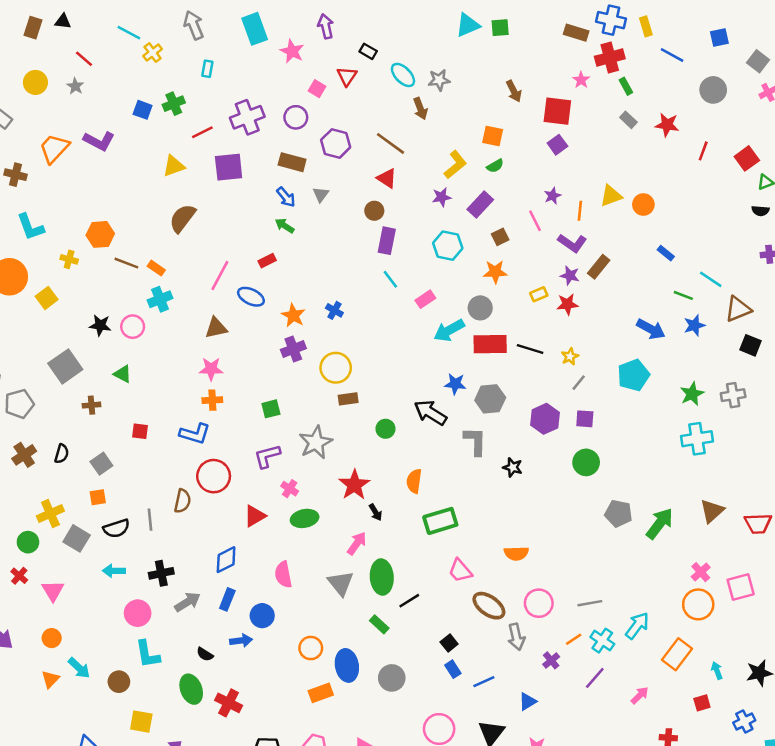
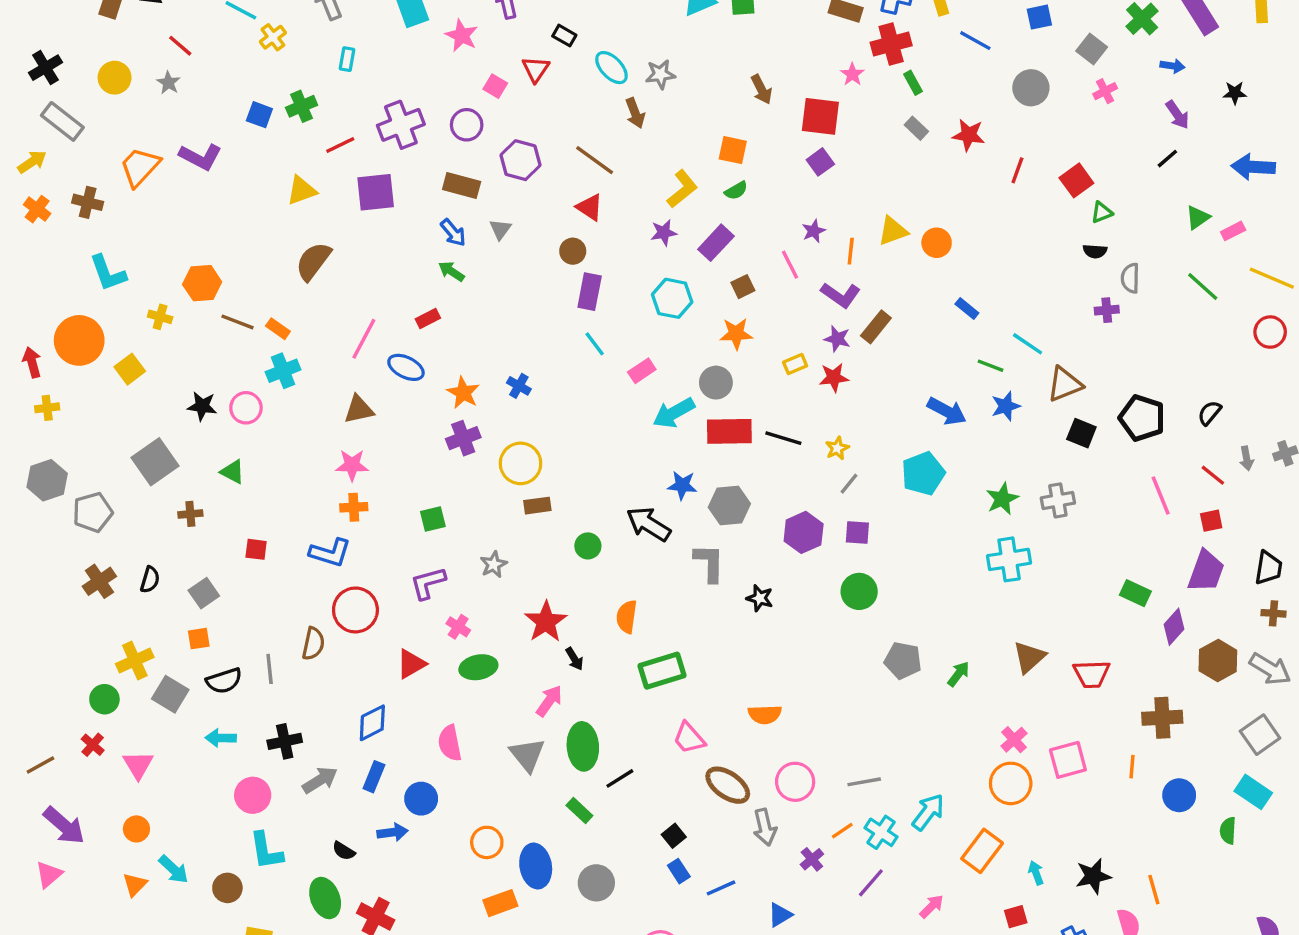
gray star: (316, 442) -> (494, 564), size x0.6
green arrow: (660, 523) -> (958, 674), size x0.6

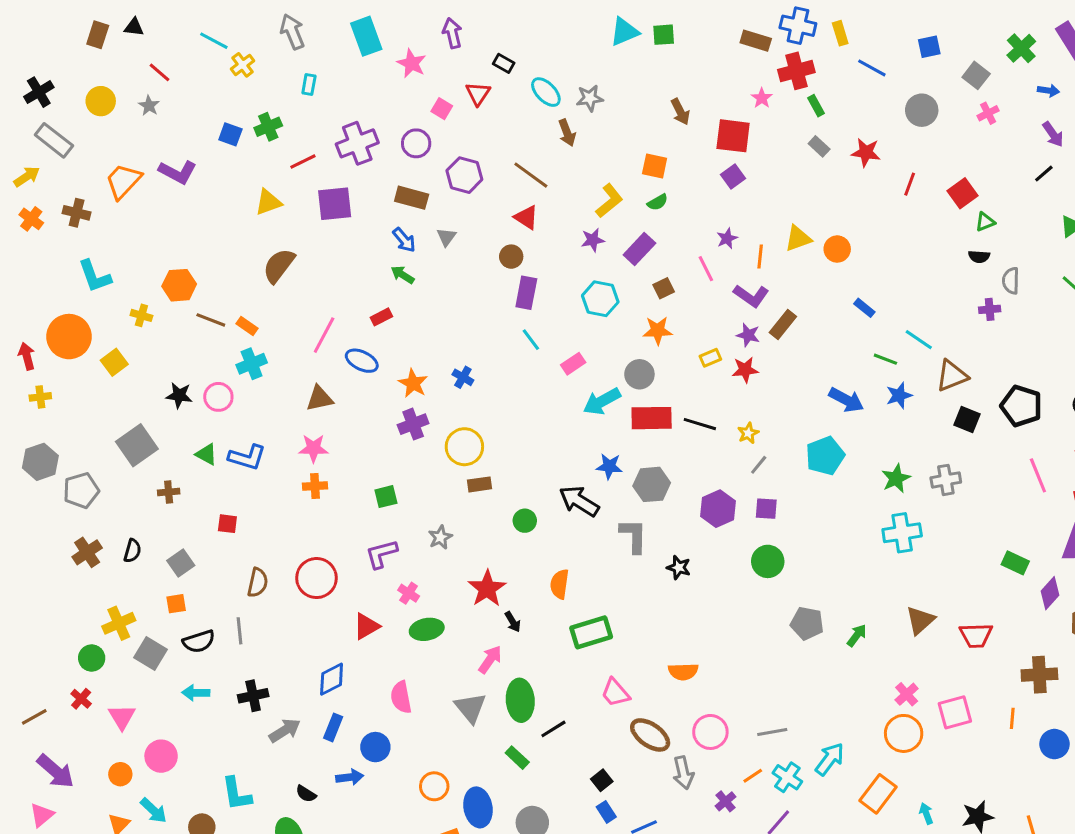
blue L-shape: (330, 553) -> (247, 457), moved
brown semicircle: (313, 644) -> (258, 583), moved
pink circle: (253, 795) -> (161, 756), moved

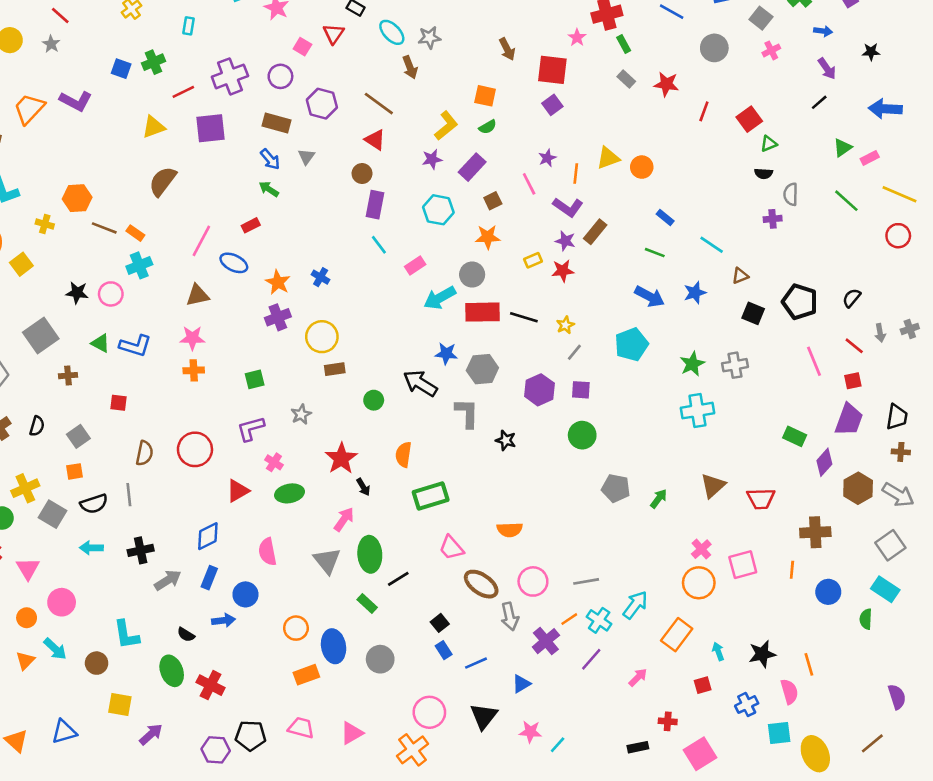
green line: (885, 359) -> (655, 253), moved
brown triangle: (952, 376) -> (740, 276), size x0.6
purple cross: (726, 801) -> (546, 641), size x1.5

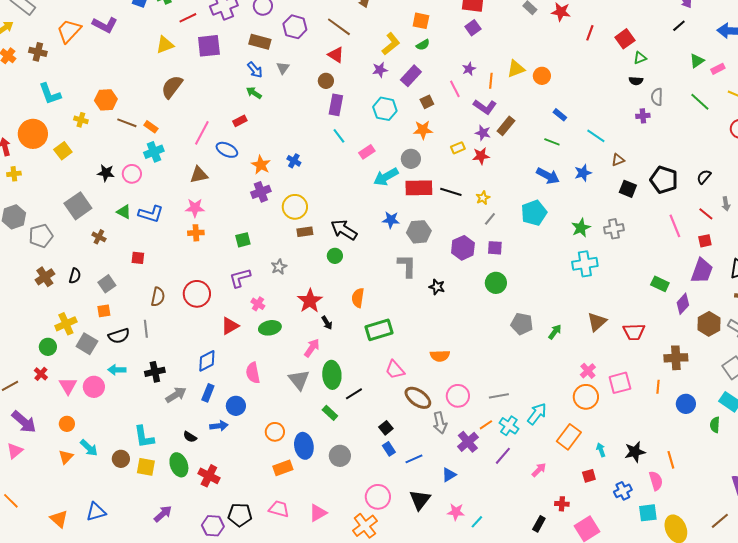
brown cross: (68, 376) -> (99, 237), turned 32
black arrow: (420, 383) -> (344, 230), moved
pink circle: (62, 602) -> (94, 387), moved
yellow square: (120, 705) -> (146, 467), moved
black rectangle: (638, 747) -> (539, 524), turned -49

